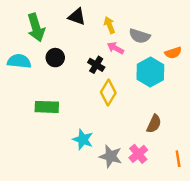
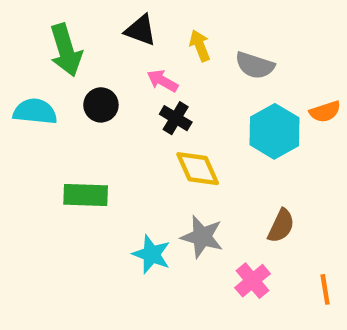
pink arrow: (115, 48) -> (162, 81), moved
orange semicircle: (173, 53) -> (325, 112), moved
yellow diamond: (108, 92) -> (198, 169), turned -55
gray star: (111, 156) -> (202, 237), moved

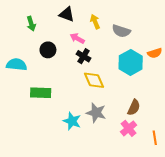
green arrow: (66, 50) -> (31, 24), size x0.6
cyan semicircle: (35, 112) -> (17, 65), moved
pink cross: (253, 281) -> (129, 128), moved

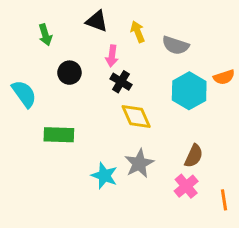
pink arrow: (77, 38) -> (112, 56), turned -112
cyan semicircle: (17, 65) -> (24, 94), turned 48
gray star: (96, 113) -> (139, 163), turned 30

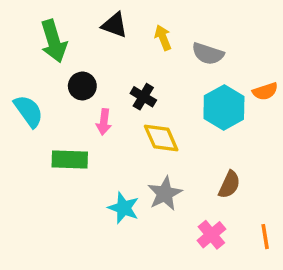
green arrow: (45, 35) -> (54, 41), size x1.6
pink arrow: (112, 56) -> (104, 122), moved
pink cross: (186, 186) -> (211, 235), moved

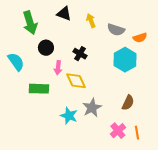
orange semicircle: (265, 91) -> (140, 38), moved
yellow diamond: (161, 138) -> (76, 81), moved
orange line: (265, 237) -> (137, 133), moved

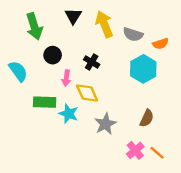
black triangle: (64, 14) -> (73, 16), turned 42
yellow arrow: (91, 21) -> (104, 24), size x1.6
cyan star: (69, 116) -> (69, 114), moved
orange line: (137, 133) -> (157, 153), turned -40

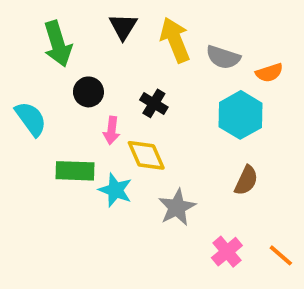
brown semicircle: (147, 118) -> (246, 180), moved
orange line: (157, 153) -> (281, 255), moved

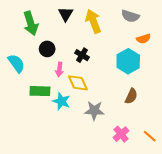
gray semicircle: (223, 57) -> (130, 16), moved
gray star: (177, 207) -> (94, 111), turned 30

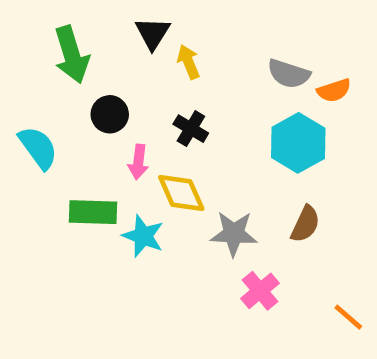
gray semicircle: (130, 16) -> (289, 74), moved
yellow arrow: (93, 21) -> (188, 62), moved, size x0.6
gray star: (94, 111) -> (234, 234), moved
pink cross: (121, 134) -> (260, 291), moved

